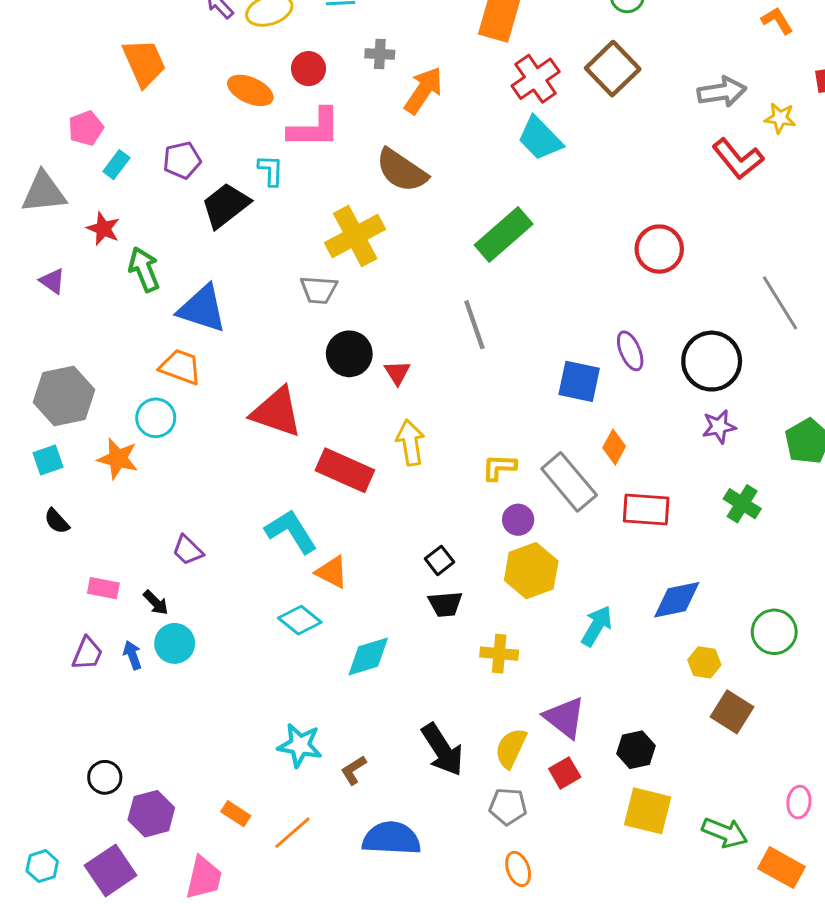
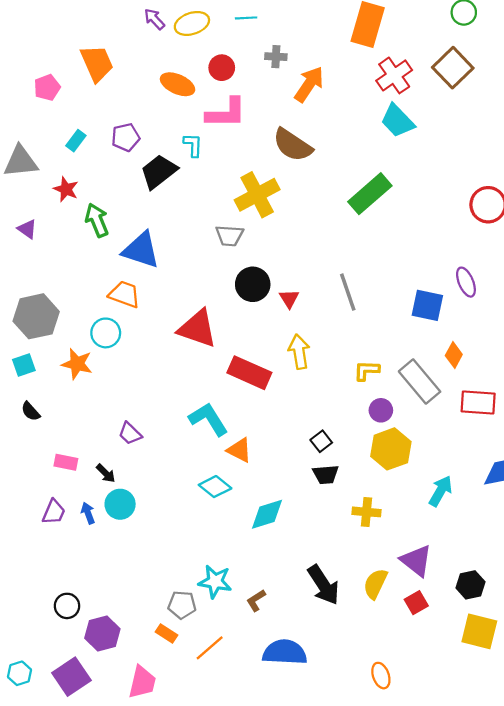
pink pentagon: (86, 128) -> (47, 88), moved
gray line: (474, 325) -> (348, 292), moved
gray pentagon: (508, 806) -> (182, 605), moved

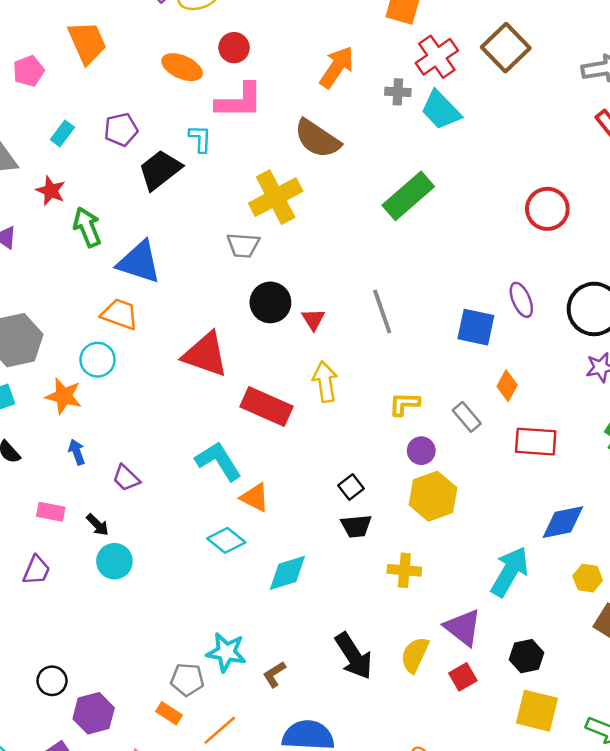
gray cross: (276, 57) -> (398, 92), moved
gray rectangle: (420, 382) -> (467, 417), size x0.6
cyan arrow: (441, 491) -> (510, 572), moved, size x1.4
blue arrow: (88, 513) -> (77, 452), moved

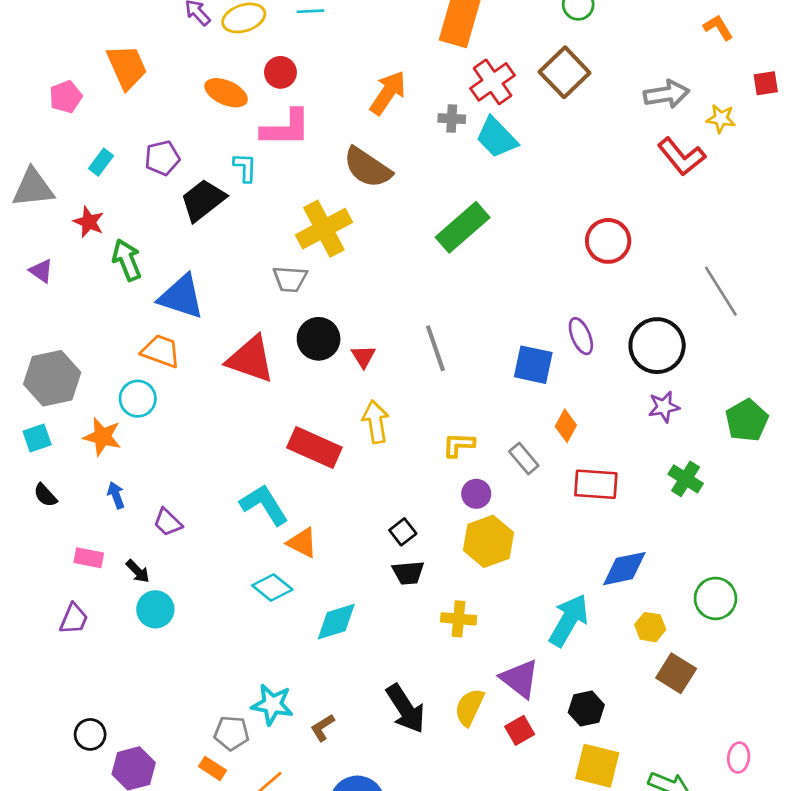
red triangle: (205, 354) -> (251, 359), moved

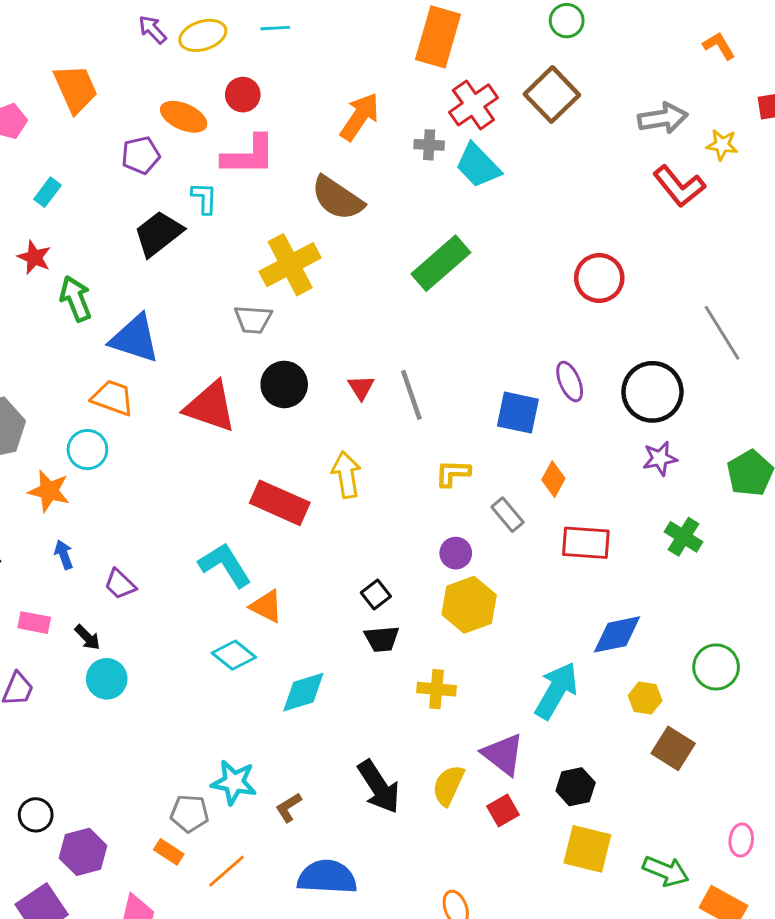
purple pentagon: (162, 158) -> (141, 155), moved
red triangle: (363, 356) -> (361, 387), moved
yellow L-shape: (459, 445) -> (453, 473), moved

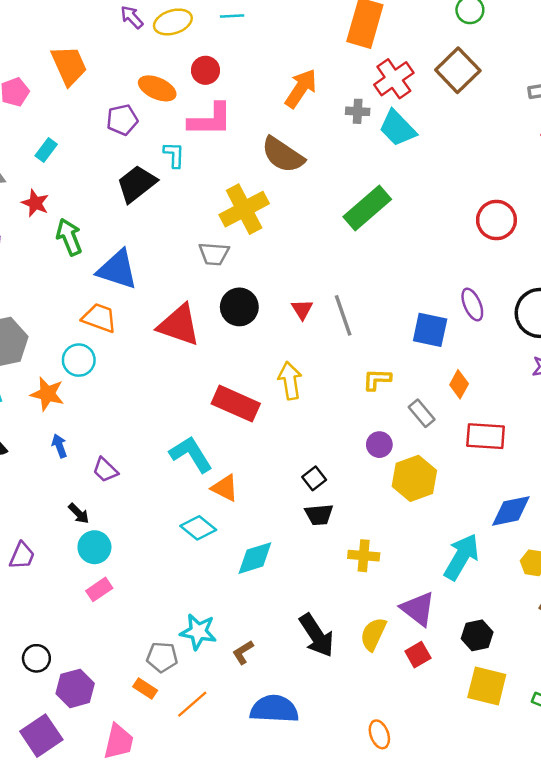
yellow hexagon: (469, 605) -> (414, 478), moved
pink rectangle: (34, 623) -> (99, 589), moved, turned -45

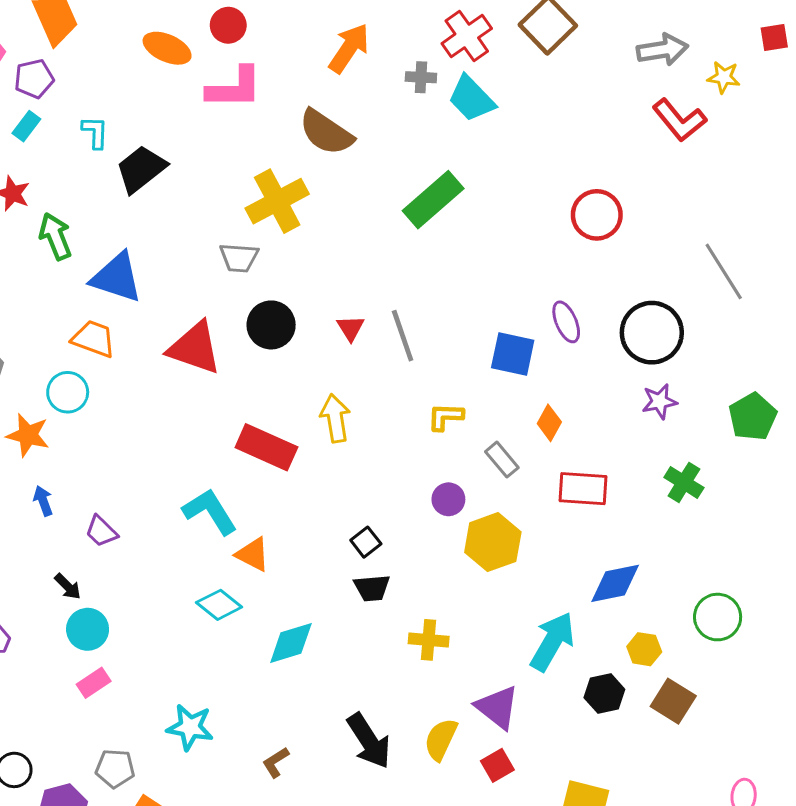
purple pentagon: (122, 120) -> (34, 79), moved
cyan L-shape: (174, 155) -> (95, 132), moved
cyan star: (198, 632) -> (190, 727), moved
black hexagon: (477, 635) -> (604, 694), moved
gray pentagon: (162, 657) -> (115, 768), moved

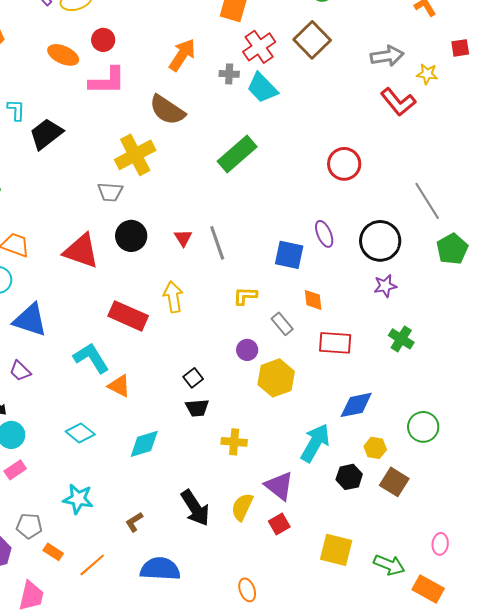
blue triangle: (117, 278) -> (30, 320), moved
green pentagon: (753, 417) -> (452, 249), moved
orange diamond: (549, 423) -> (313, 300), turned -35
cyan diamond: (219, 605) -> (80, 433), moved

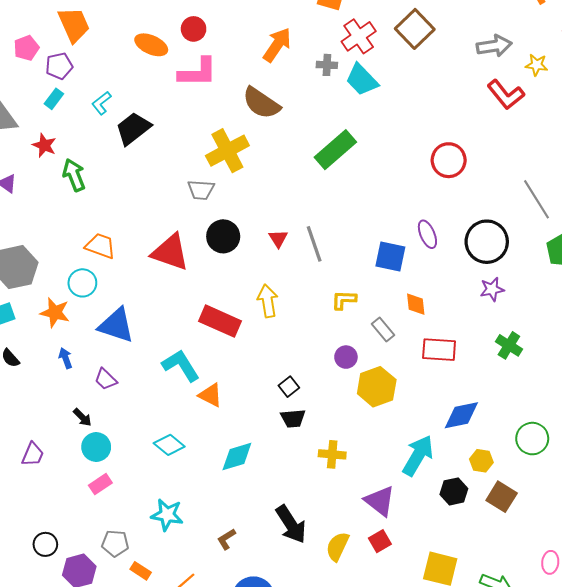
cyan L-shape: (16, 110) -> (101, 103), turned -130
yellow semicircle: (242, 507) -> (337, 546), moved

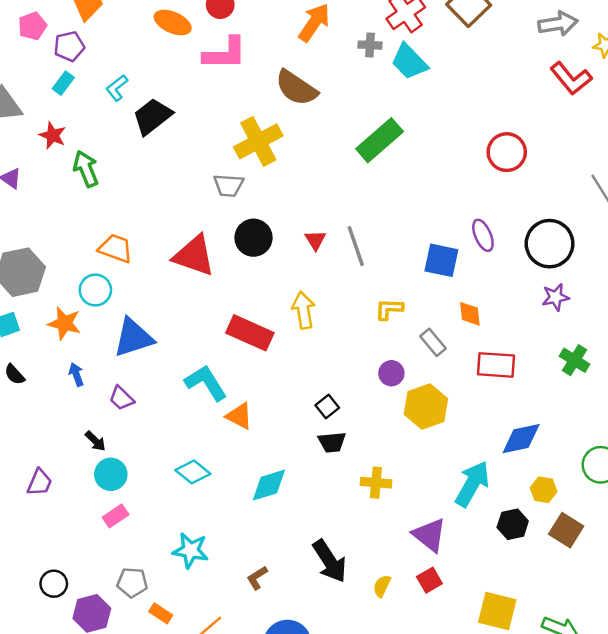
blue triangle: (116, 325) -> (133, 338), turned -36
yellow semicircle: (337, 546) -> (382, 586), size x0.7

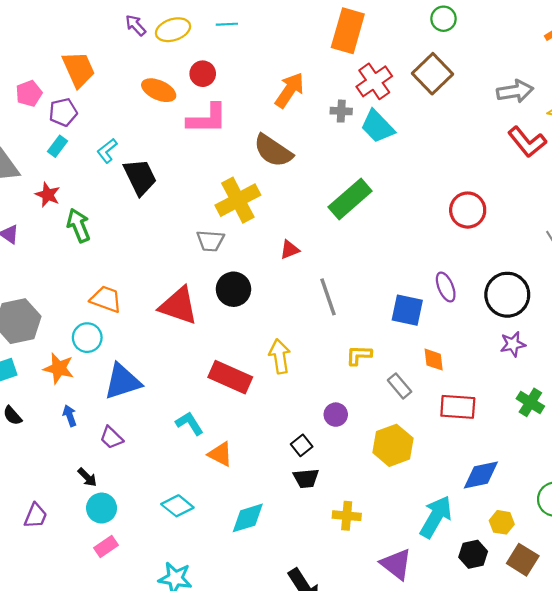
black trapezoid: (152, 116) -> (140, 177), turned 102
red triangle: (315, 240) -> (290, 250), moved, turned 40
purple circle: (391, 373) -> (336, 415), moved
cyan L-shape: (206, 383) -> (189, 423), size x0.7

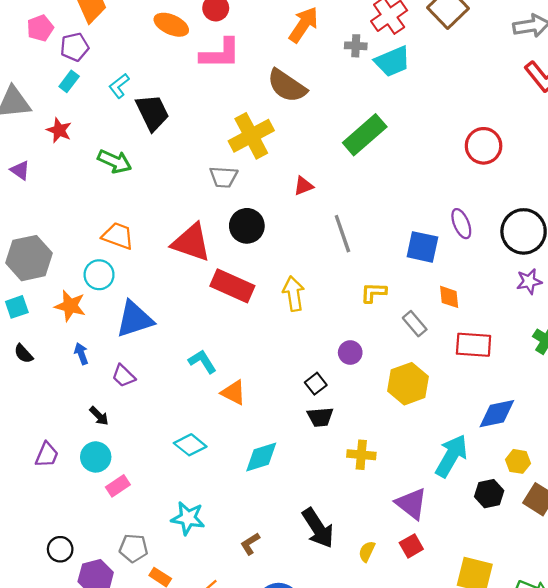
cyan trapezoid: (378, 126) -> (392, 61), turned -69
green arrow: (78, 225) -> (115, 161), moved, turned 136
red rectangle: (230, 377) -> (232, 286), moved
cyan circle: (102, 508) -> (96, 457), moved

